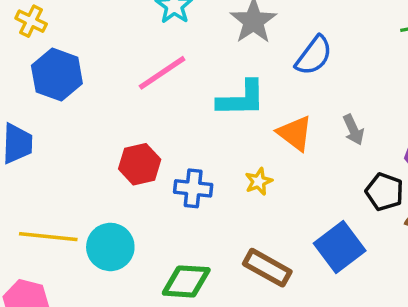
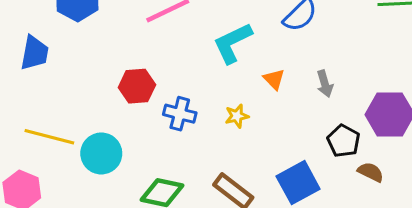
cyan L-shape: (241, 99) -> (233, 43), turned 147
orange triangle: (295, 133) -> (274, 79), size x0.7

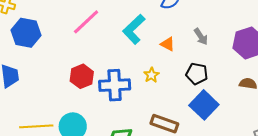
blue cross: (180, 114) -> (115, 85), size x1.4
black pentagon: (343, 141) -> (197, 74), moved

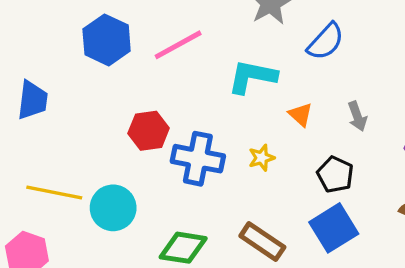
cyan L-shape: (134, 29) -> (252, 77), turned 40
blue hexagon: (26, 33) -> (107, 40), moved

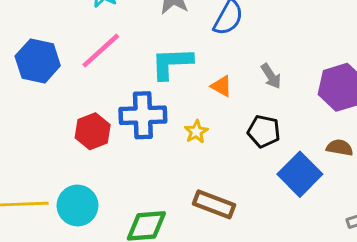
blue cross: (198, 159) -> (143, 115), moved
blue square: (334, 228) -> (300, 174), moved

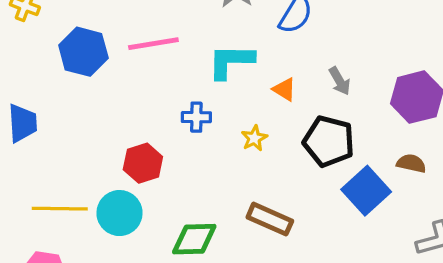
pink line: (101, 51) -> (153, 44), turned 30
blue cross: (143, 115) -> (196, 117), size x0.6
red hexagon: (93, 131) -> (143, 163), moved
black pentagon: (264, 131) -> (329, 141), size x1.4

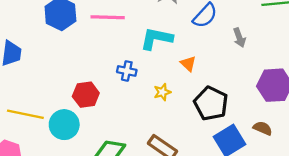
gray arrow: (340, 81) -> (239, 38), moved

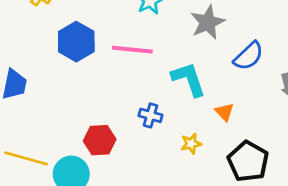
cyan L-shape: (156, 38) -> (189, 79), turned 56

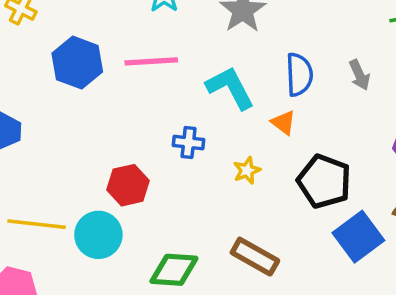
blue semicircle: (249, 56) -> (299, 74), moved, turned -40

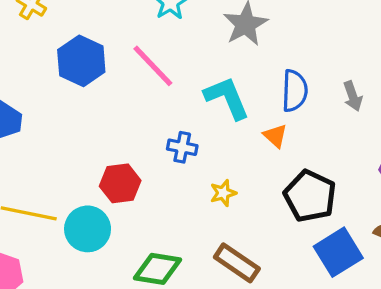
pink line: (151, 61) -> (153, 66), turned 45
yellow star: (247, 170) -> (223, 193), moved

